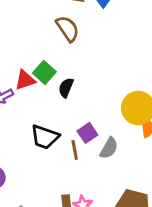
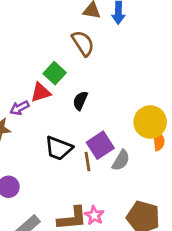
green square: (44, 72) -> (55, 73), moved
purple square: (87, 133) -> (100, 145), size x1.4

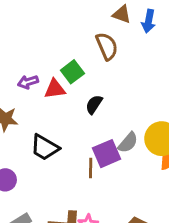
purple arrow: (19, 108) -> (28, 82), moved
black trapezoid: (59, 148) -> (45, 147), moved
gray semicircle: (121, 160) -> (128, 143), moved

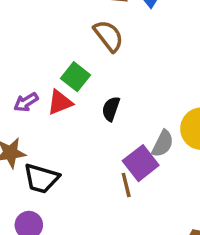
black trapezoid: (45, 147) -> (41, 178), moved

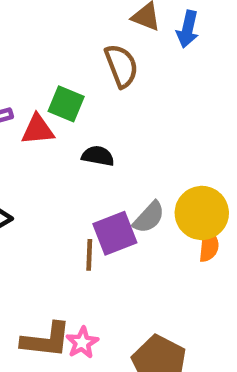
green square: (76, 77) -> (66, 104), turned -32
black semicircle: (111, 109) -> (98, 156), turned 65

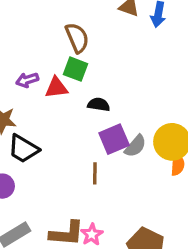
brown semicircle: (121, 66) -> (77, 38), moved
purple square: (115, 233) -> (114, 139), moved

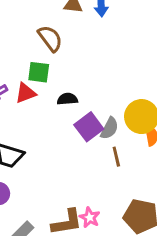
brown semicircle: (77, 38) -> (50, 38), moved
brown line: (95, 173) -> (116, 157), moved

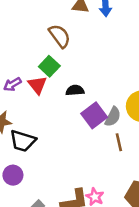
green square: (39, 72) -> (49, 66), turned 36
red triangle: (26, 93) -> (37, 85), turned -48

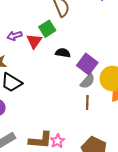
purple square: (94, 115) -> (87, 64), moved, turned -30

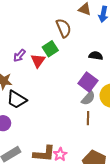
purple arrow: (14, 36) -> (19, 56), turned -32
black semicircle: (63, 53) -> (96, 56), moved

